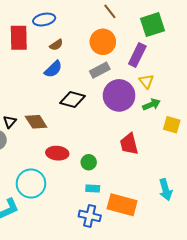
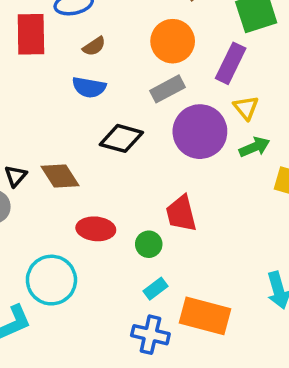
blue semicircle: (53, 69) -> (89, 87), turned 54
red trapezoid: (129, 144) -> (181, 214), moved
cyan rectangle: (93, 189) -> (156, 289), turned -40

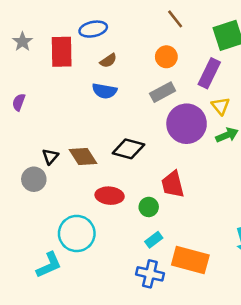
orange circle: (173, 41) -> (166, 57), size x0.7
black diamond: (121, 138) -> (128, 149), moved

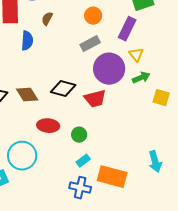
brown semicircle: (108, 61) -> (47, 19), turned 152
blue semicircle: (105, 91) -> (27, 41), moved, turned -96
red trapezoid: (173, 184) -> (95, 99), moved, turned -90

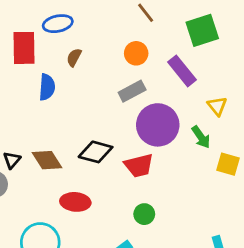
purple rectangle: (127, 29) -> (182, 71), turned -65
yellow triangle: (136, 55) -> (217, 106), moved
green arrow: (141, 78) -> (201, 137), turned 78
green circle: (79, 135) -> (144, 214), moved

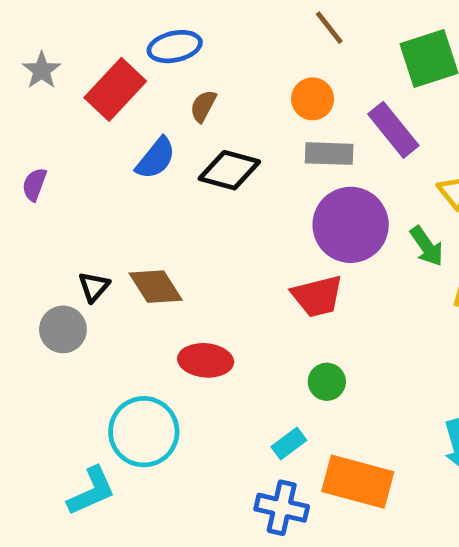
red rectangle: (24, 48) -> (115, 89), turned 44
blue semicircle: (47, 87) -> (156, 158), turned 35
gray rectangle: (132, 91) -> (329, 154), moved, turned 30
black diamond: (96, 152) -> (229, 170), moved

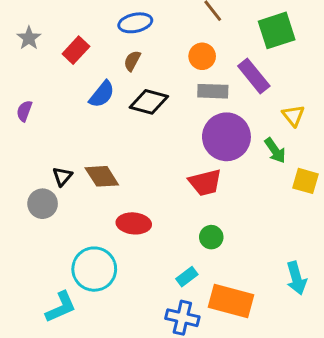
blue ellipse: (175, 47) -> (135, 23), moved
red rectangle: (115, 89) -> (76, 50), size x0.7

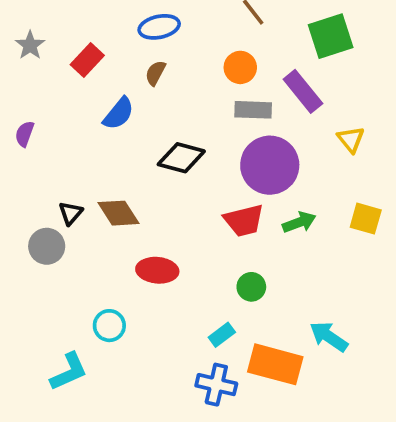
black diamond: (149, 102) -> (181, 158), moved
green arrow: (275, 150) -> (299, 222), moved, turned -76
cyan circle: (94, 269) -> (109, 326), size x0.6
cyan arrow: (296, 278) -> (329, 337), moved, turned 140

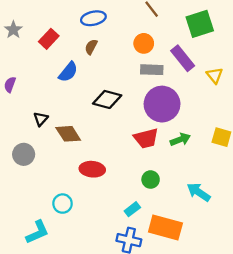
yellow triangle: (351, 139) -> (215, 75), moved
black triangle: (71, 213) -> (41, 119), moved
cyan arrow: (329, 337) -> (199, 192), moved

